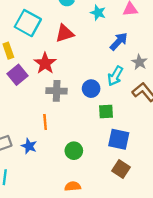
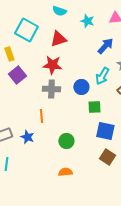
red star: (45, 63) -> (52, 65), moved, turned -30

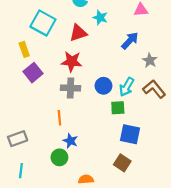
cyan star: (87, 21) -> (100, 18), moved
cyan arrow: (102, 76) -> (127, 87), moved
blue star: (27, 137) -> (70, 141), moved
green circle: (66, 141) -> (59, 157), moved
brown square: (107, 157) -> (122, 163), moved

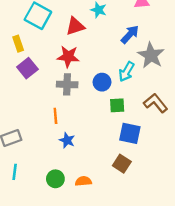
gray star: (150, 60) -> (151, 55), size x1.6
cyan arrow: (127, 87) -> (126, 72), moved
brown L-shape: (154, 89) -> (156, 103), moved
green circle: (59, 157) -> (55, 179), moved

